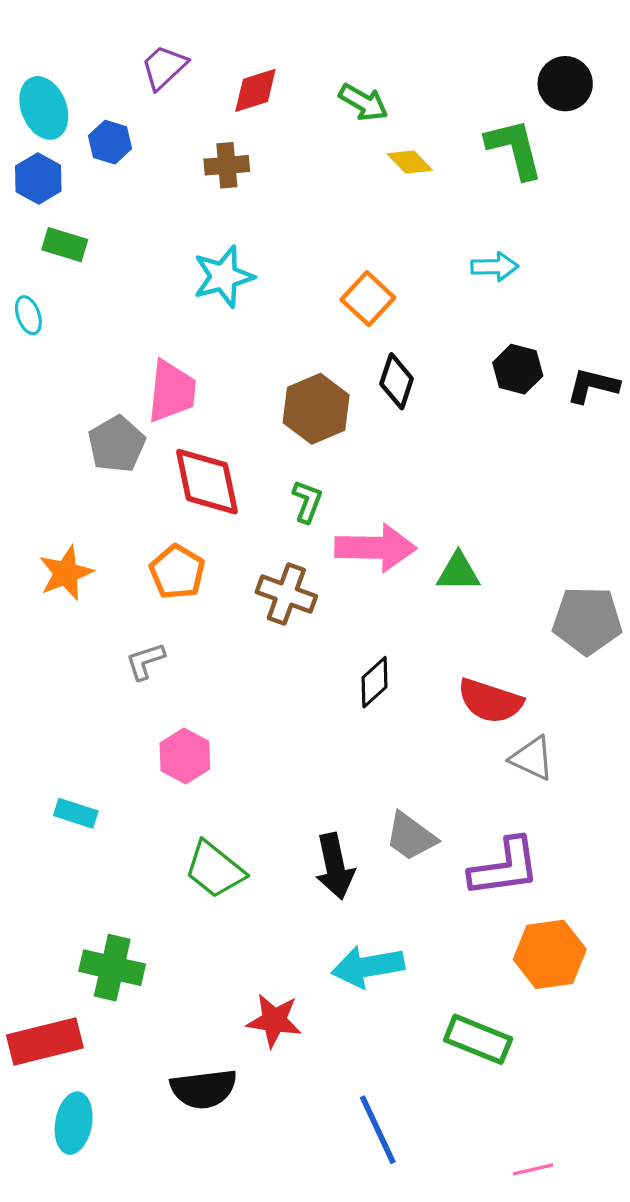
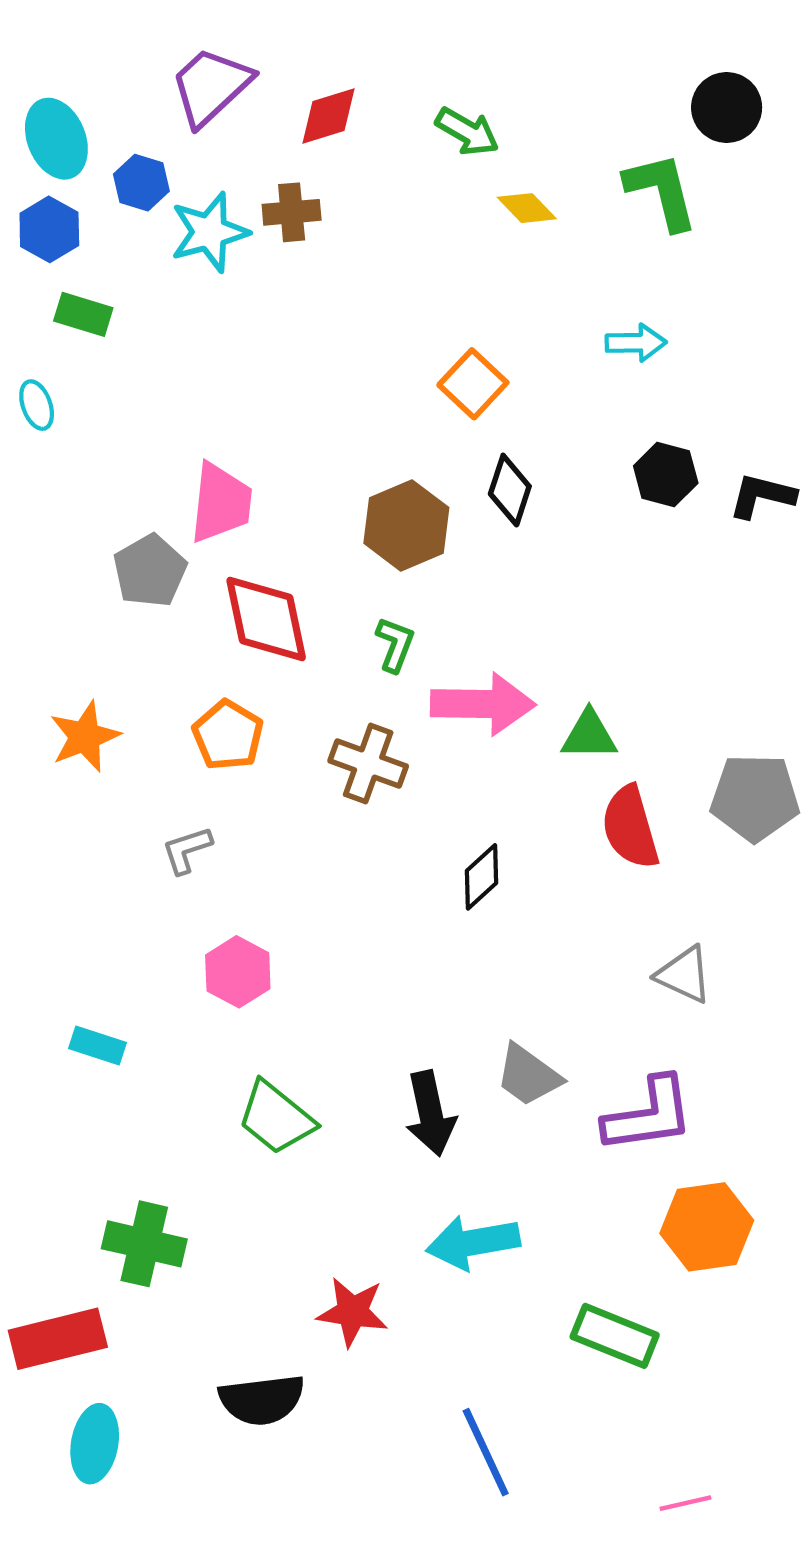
purple trapezoid: (164, 67) -> (211, 86), size x1.4
cyan star: (223, 277) -> (209, 232), moved
red semicircle: (490, 701) -> (630, 827), moved, turned 56

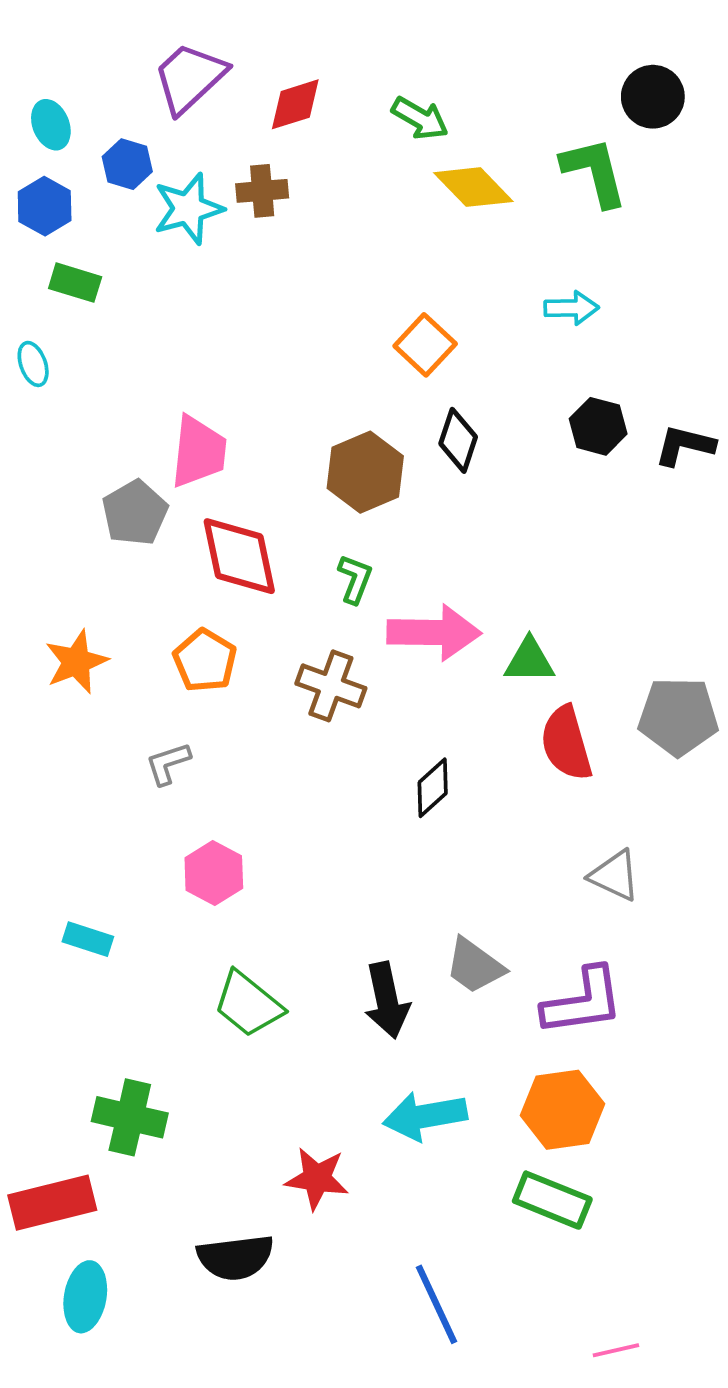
cyan ellipse: (56, 139) -> (51, 125), size x0.7
yellow diamond: (527, 208) -> (473, 187), size x1.5
orange hexagon: (707, 1227) -> (562, 1110), moved

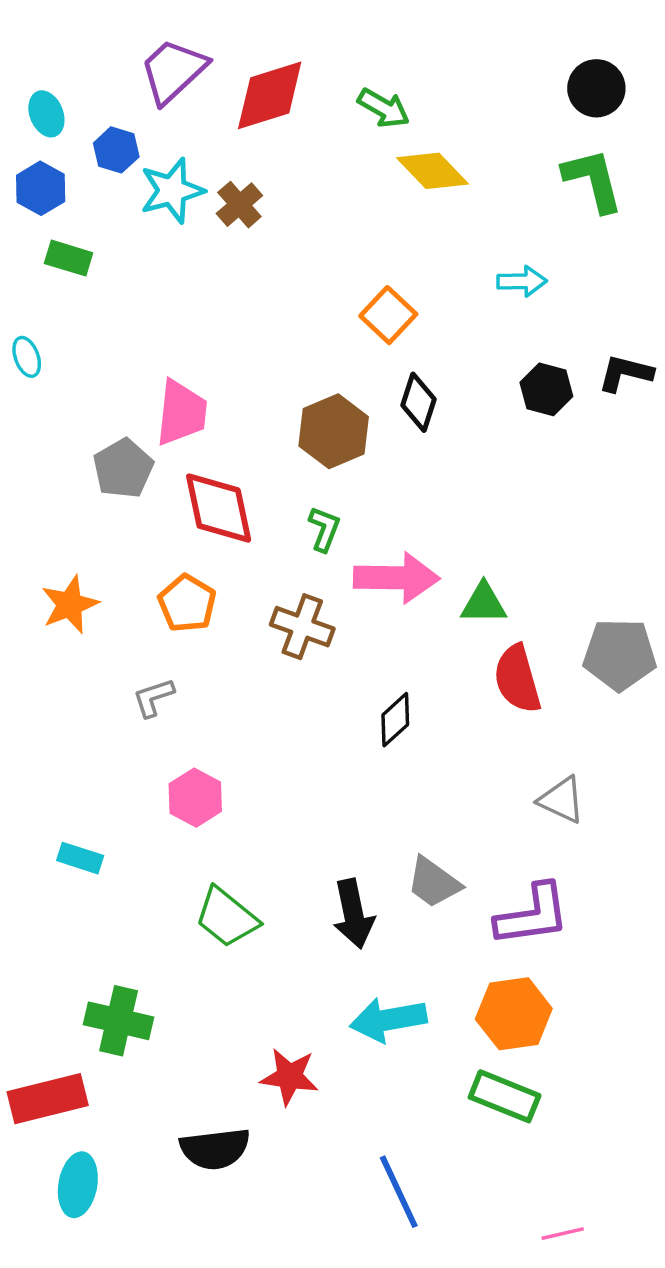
red diamond: (295, 104) -> (270, 95), size x1.5
green L-shape: (594, 172) -> (593, 180), moved
brown cross: (262, 191) -> (239, 205), moved, turned -36
cyan ellipse: (33, 364) -> (27, 357), moved
black L-shape: (685, 445) -> (625, 373), moved

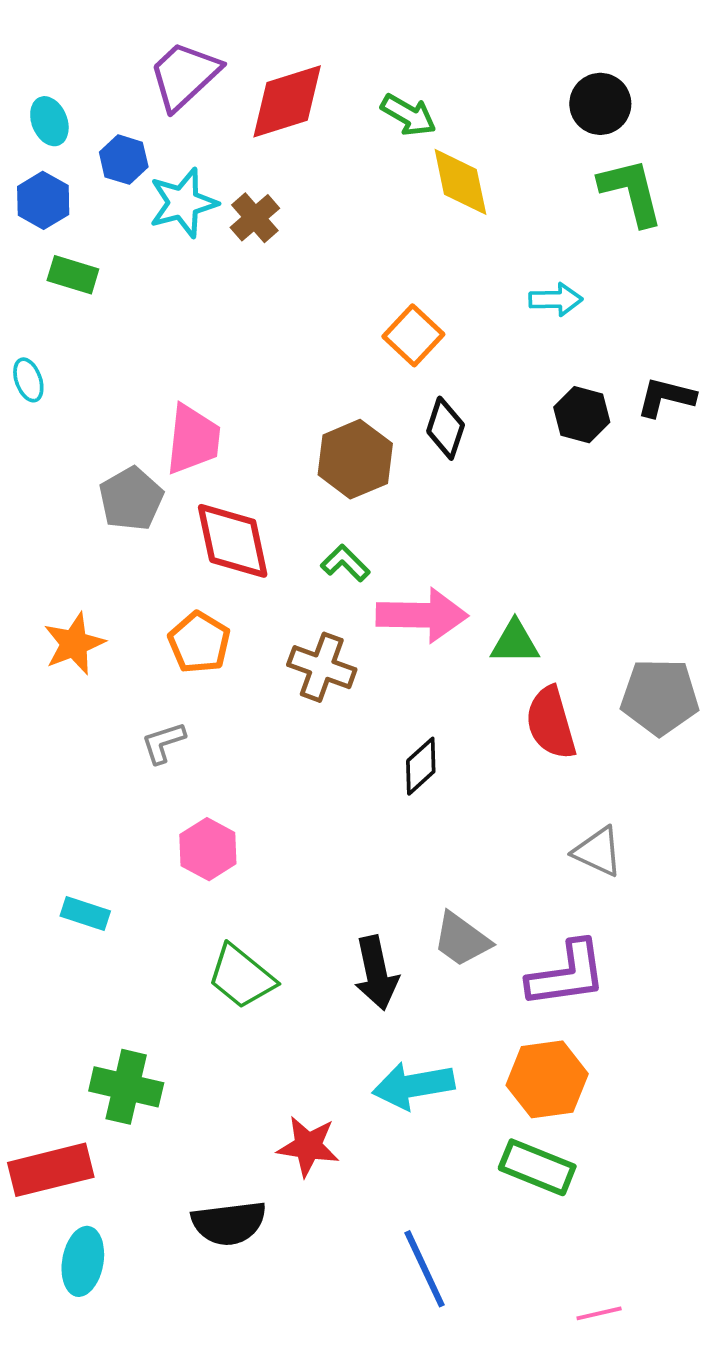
black circle: (596, 88) -> (600, 104), moved
yellow diamond: (432, 171) -> (460, 182), turned 32
green L-shape: (324, 529) -> (345, 563), turned -66

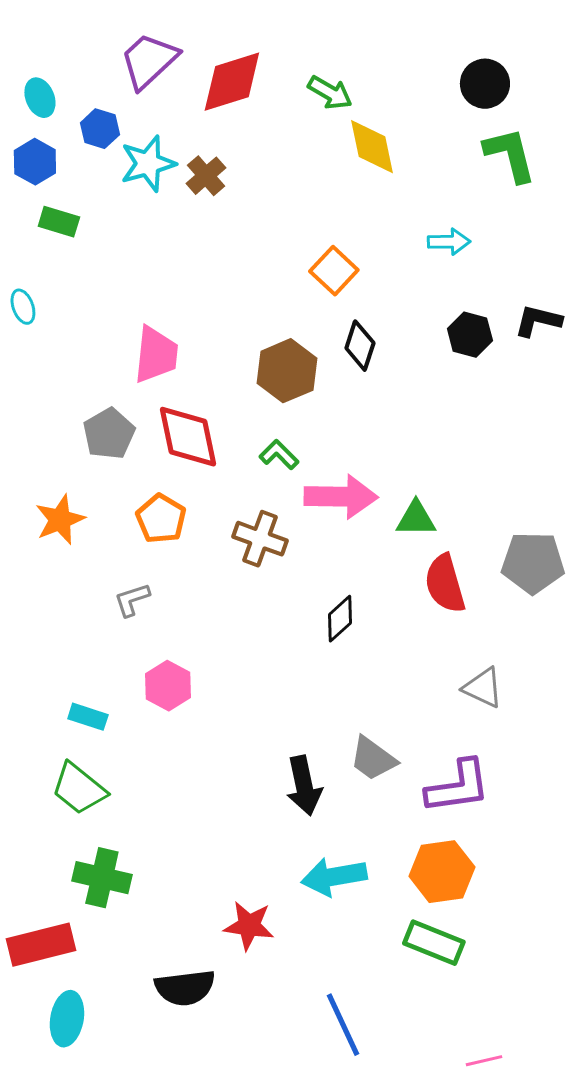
gray pentagon: (131, 499) -> (109, 434), moved
cyan rectangle: (85, 914) -> (88, 717), moved
green trapezoid: (241, 977) -> (79, 789), moved

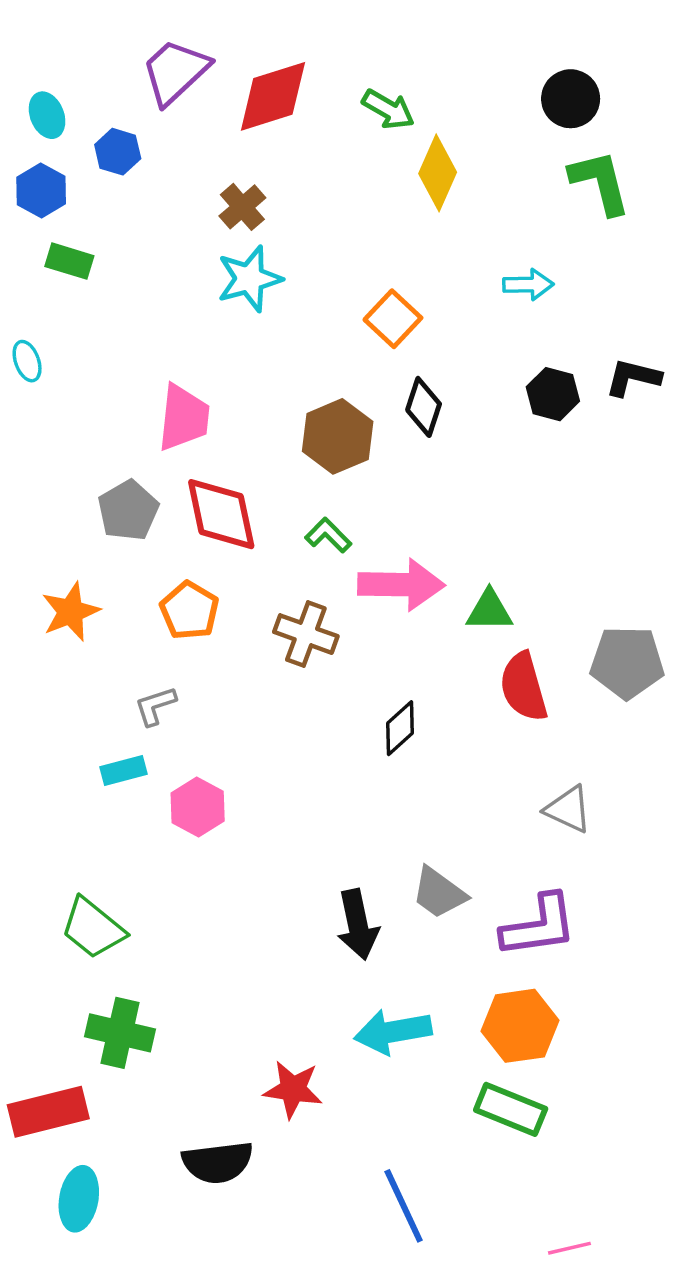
yellow diamond: (372, 147) -> (438, 173), turned 36
cyan star: (148, 164) -> (249, 279), moved
cyan rectangle: (88, 717) -> (124, 771), moved, turned -33

